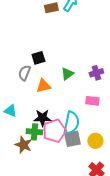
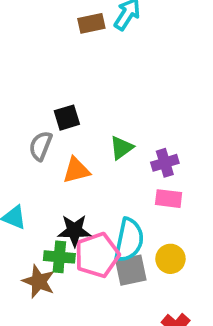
purple cross: (96, 73) -> (165, 163), moved
yellow circle: (95, 141) -> (170, 259), moved

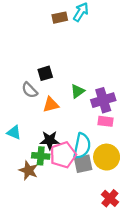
gray semicircle: (41, 146) -> (30, 90), turned -66
purple cross: (165, 163) -> (103, 100), size x1.5
yellow circle: (170, 259) -> (107, 157), size x1.5

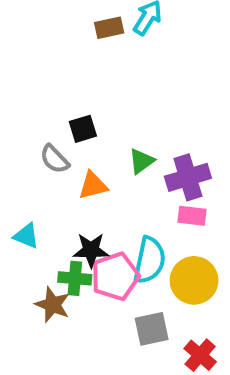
gray square: (83, 164) -> (152, 329), moved

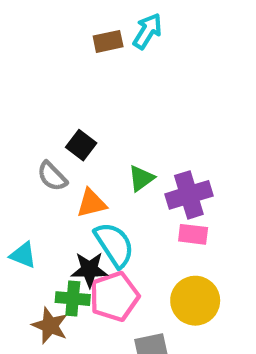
black square: (83, 129) -> (81, 145), turned -36
cyan semicircle: (150, 260) -> (114, 245), moved, turned -45

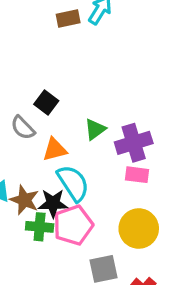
brown star: (50, 326) -> (24, 200), moved

